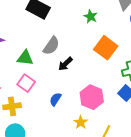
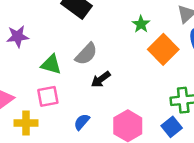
orange square: (106, 48) -> (163, 49), moved
pink square: (26, 83) -> (48, 96), turned 36

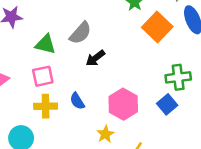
blue semicircle: (82, 122) -> (77, 101), turned -72
yellow cross: (26, 123) -> (46, 106), moved

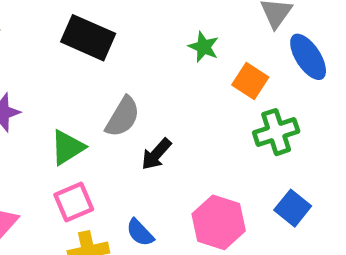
orange square: (157, 27) -> (250, 81), size x0.7
green triangle: (45, 44) -> (67, 147), turned -35
green cross: (178, 77) -> (276, 132), moved

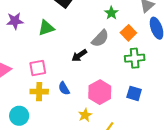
gray semicircle: (123, 117) -> (100, 38), moved
green triangle: (67, 147) -> (46, 28), moved
blue square: (293, 208) -> (134, 93), turned -35

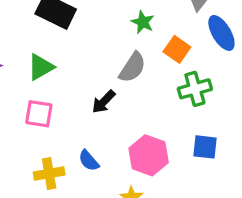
pink square: (38, 68) -> (39, 114), moved, turned 30

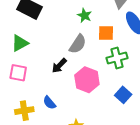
orange square: (177, 49) -> (106, 33), turned -35
blue square: (205, 147) -> (123, 95), turned 35
pink hexagon: (149, 155) -> (87, 80), moved

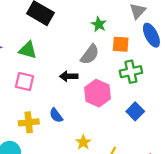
green triangle: (20, 43) -> (28, 50), turned 42
black arrow: (59, 66) -> (69, 76), turned 42

